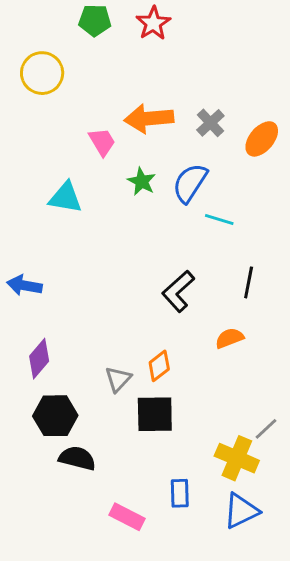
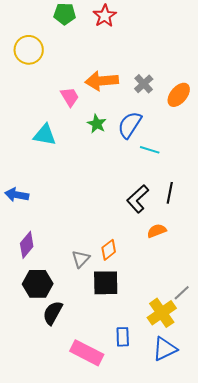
black L-shape: (178, 291) -> (138, 199), moved
black semicircle: (77, 458) -> (53, 313), turned -75
yellow cross: (237, 458) -> (162, 313), turned 32
pink rectangle: (127, 517) -> (87, 353), size x1.4

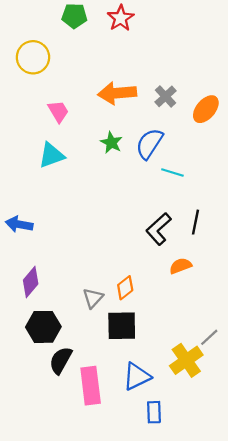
pink trapezoid: (70, 97) -> (58, 111), moved
cyan triangle: (45, 135) -> (51, 155), turned -30
blue rectangle: (123, 337) -> (154, 412), moved
blue triangle: (165, 349) -> (137, 376), moved
pink rectangle: (87, 353) -> (91, 386), moved, turned 56

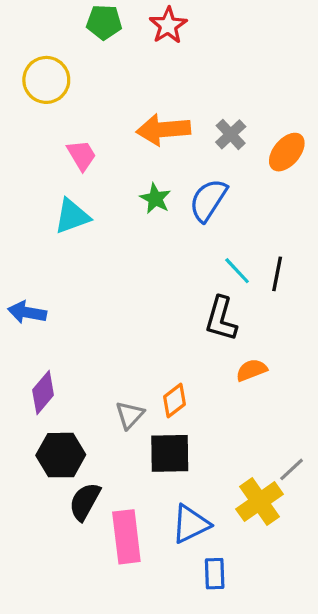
cyan line: (172, 172) -> (237, 271), moved, turned 30
black line: (195, 222) -> (277, 274), moved
black L-shape: (159, 229) -> (221, 319), turned -32

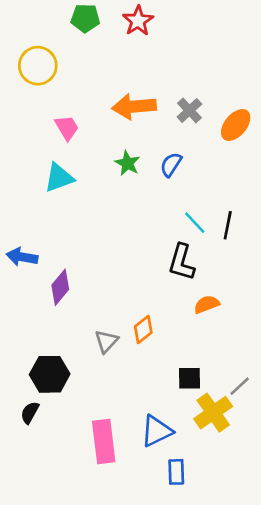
blue semicircle: (208, 200) -> (171, 165), size x0.7
purple diamond: (43, 393) -> (60, 287), moved
black square: (170, 453) -> (189, 378), moved, size x0.7
black semicircle: (85, 502) -> (30, 413), moved, size x0.7

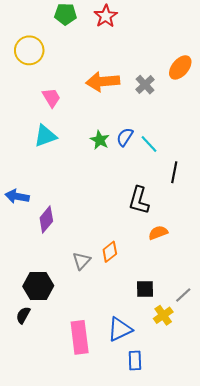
orange ellipse: (236, 125) -> (180, 67), moved
green star: (127, 163) -> (100, 140), moved
blue semicircle: (171, 165) -> (125, 137), moved
cyan line: (195, 223) -> (149, 144), moved
yellow cross: (213, 413) -> (163, 315), size x0.7

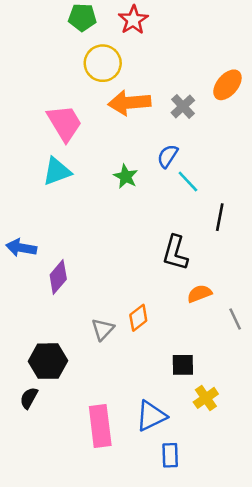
yellow circle: (29, 50) -> (103, 63), moved
pink trapezoid: (51, 98) -> (65, 123), size x1.5
blue semicircle: (125, 137) -> (168, 156), moved
gray line: (183, 295) -> (235, 319), moved, turned -72

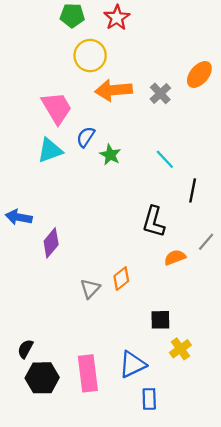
blue semicircle: (168, 156) -> (86, 137), moved
gray line: (235, 319) -> (206, 242), moved, turned 66
black hexagon: (48, 361) -> (42, 378), moved

